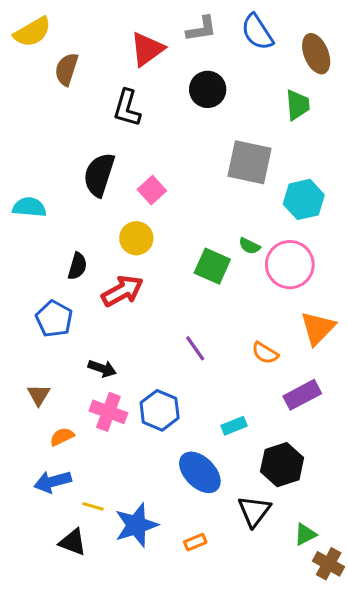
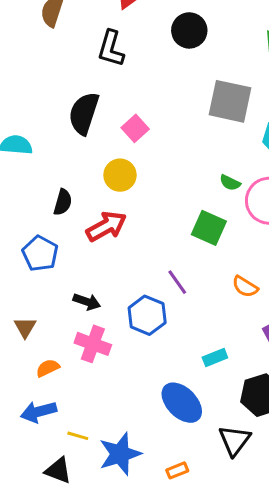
green square: (212, 266) -> (209, 228), moved
blue hexagon: (160, 410) -> (147, 315), moved

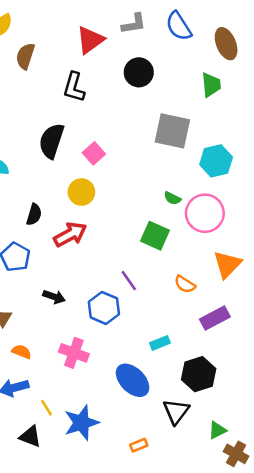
pink cross: (93, 344) -> (74, 353), moved
orange semicircle: (48, 368) -> (22, 352), turned 48
yellow line: (78, 436) -> (47, 408), turned 42
orange rectangle: (177, 470) -> (139, 445), moved

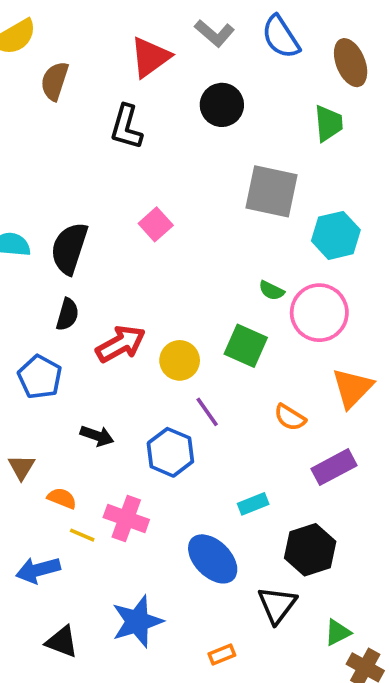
gray L-shape: (134, 24) -> (215, 33), turned 50
black semicircle: (51, 141) -> (69, 248), moved
yellow circle: (81, 192) -> (180, 360), moved
orange semicircle: (22, 352) -> (62, 498), moved
yellow line: (47, 408) -> (82, 535), moved, turned -35

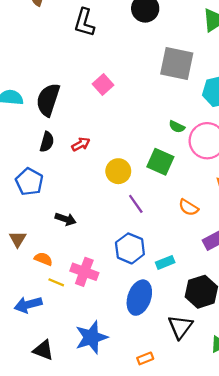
red arrow: (121, 344) -> (81, 144), moved, size x0.6
blue hexagon: (170, 452) -> (130, 248), moved
blue ellipse: (213, 559) -> (139, 298), turned 64

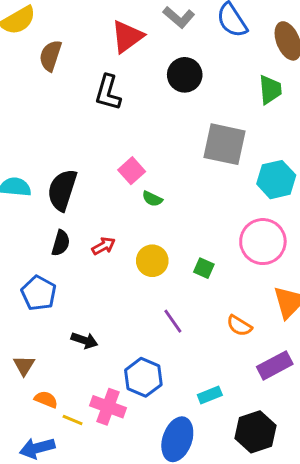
green semicircle: (177, 127) -> (152, 199), moved
green square: (160, 162) -> (204, 268), size x0.6
yellow circle: (118, 171) -> (152, 261), moved
blue hexagon: (130, 248) -> (143, 377), moved
orange semicircle: (43, 259) -> (46, 399), moved

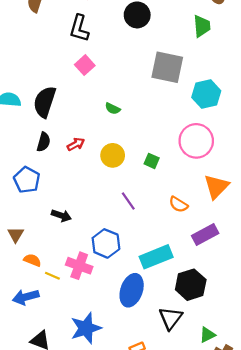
pink square: (132, 171) -> (85, 65), moved
cyan rectangle: (210, 395) -> (156, 257), size x1.8

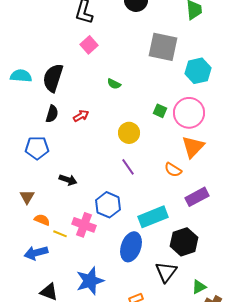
yellow circle: (113, 155) -> (129, 133), moved
green square: (152, 161) -> (160, 111), moved
blue pentagon: (27, 180) -> (37, 148), turned -30
orange triangle: (216, 187) -> (193, 147), moved

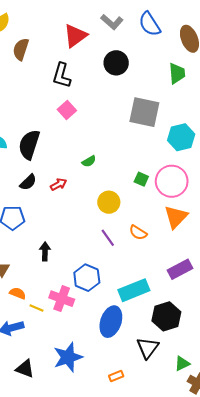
green semicircle: (114, 84) -> (89, 161), moved, turned -56
black semicircle: (52, 114) -> (28, 182), turned 30
orange semicircle: (173, 170) -> (138, 233), moved
black arrow: (68, 180) -> (45, 251), turned -108

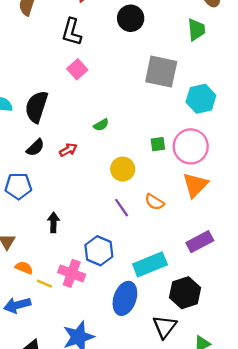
green square: (141, 179) -> (158, 144), turned -32

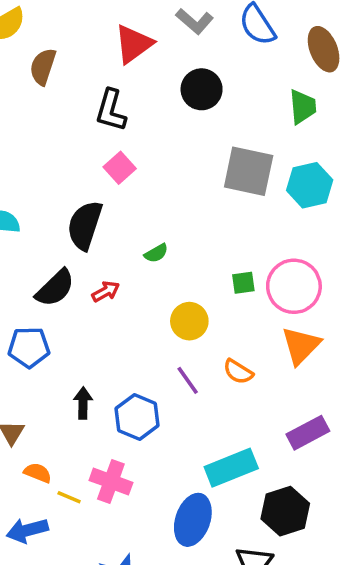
cyan hexagon: (201, 99) -> (310, 185), moved
black semicircle: (36, 107) -> (85, 225), moved
black semicircle: (35, 148) -> (55, 288), size x1.4
blue hexagon: (99, 251) -> (137, 417), moved

